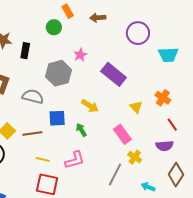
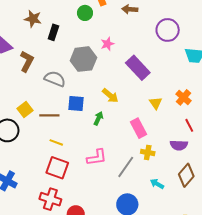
green arrow: (81, 130) -> (98, 118), turned 48
yellow cross: (135, 157) -> (148, 152), turned -32
pink L-shape: (75, 160) -> (97, 157), moved

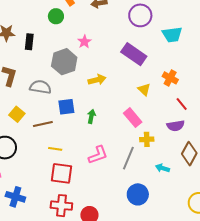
purple rectangle: (138, 68) -> (134, 54), moved
yellow arrow: (110, 96) -> (97, 80), moved, turned -42
yellow square: (25, 109) -> (17, 114), moved

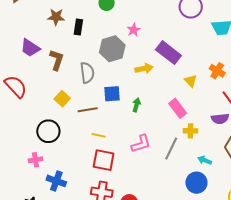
purple rectangle: (134, 54) -> (168, 53), moved
gray semicircle: (40, 87) -> (87, 73), turned 70
blue circle: (138, 194) -> (196, 183), moved

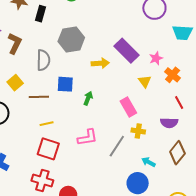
pink star: (134, 30) -> (156, 58), moved
yellow line: (99, 135) -> (47, 124), turned -32

